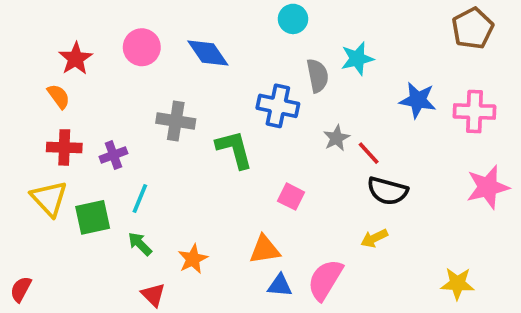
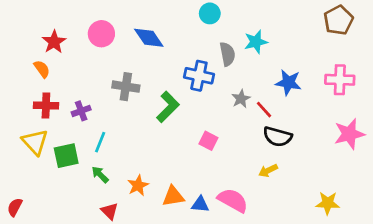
blue star: (418, 100) -> (288, 82), moved
green L-shape: (234, 149) -> (168, 107), turned 60
orange triangle: (265, 250) -> (173, 196), moved
pink semicircle: (325, 280) -> (233, 200), turned 88

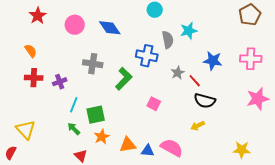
red star: (54, 42) -> (38, 16), moved
yellow triangle: (35, 142) -> (26, 130), moved
green square: (66, 156) -> (96, 115), moved

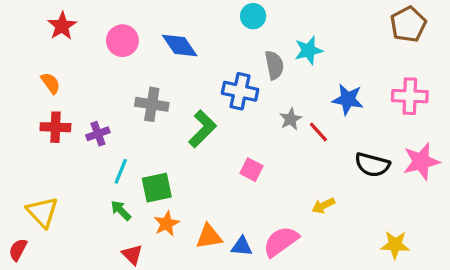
black semicircle: (205, 101) -> (372, 165), moved
pink semicircle: (172, 148) -> (281, 241), turned -65

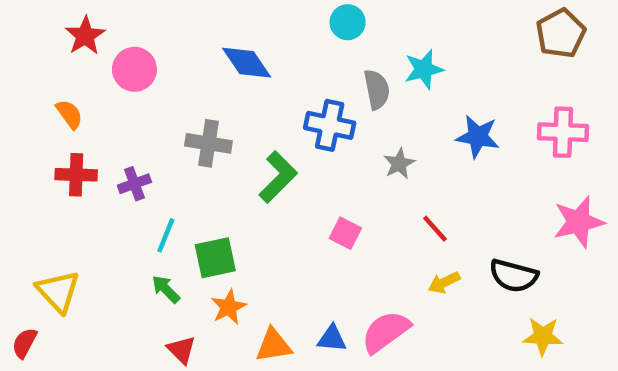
pink circle: (122, 41) -> (134, 69), moved
red line: (318, 132) -> (435, 229), moved
black semicircle: (372, 165) -> (514, 276), moved
orange triangle: (209, 237) -> (274, 345), moved

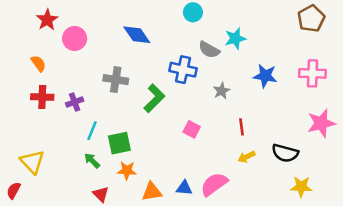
gray semicircle: (377, 90) -> (209, 50), turned 130
red line: (435, 229) -> (241, 127), turned 35
orange star: (229, 307) -> (127, 171), turned 30

